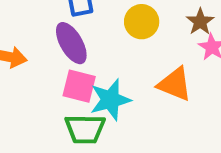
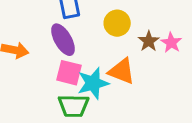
brown star: (200, 22) -> (149, 41), moved
orange triangle: (175, 84) -> (122, 71), moved

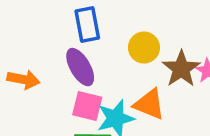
brown star: (149, 41) -> (181, 69), size x1.5

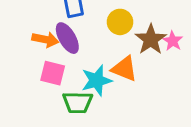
orange arrow: (23, 79) -> (45, 39), moved
pink square: (87, 106) -> (53, 73), moved

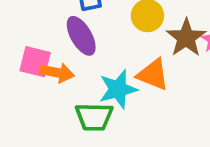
orange arrow: (45, 39) -> (57, 73), moved
pink square: (53, 73) -> (35, 62), moved

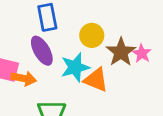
cyan star: (118, 89) -> (75, 67), moved

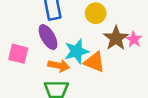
yellow circle: (92, 35) -> (96, 13), moved
orange arrow: (24, 78) -> (59, 66), moved

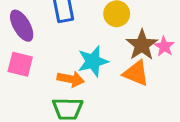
purple ellipse: (48, 37) -> (22, 26), moved
orange triangle: (94, 62) -> (136, 73), moved

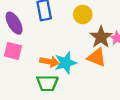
cyan star: (93, 61) -> (66, 63), moved

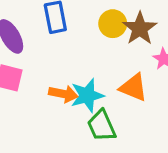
brown star: (101, 37) -> (140, 28), moved
green trapezoid: (47, 83) -> (102, 126), moved, turned 65

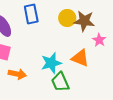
brown star: (140, 28) -> (84, 21), turned -30
orange arrow: (63, 94) -> (17, 74), moved

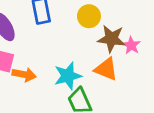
brown star: (84, 21) -> (111, 39), moved
orange arrow: (17, 74) -> (24, 74), moved

